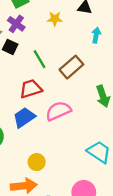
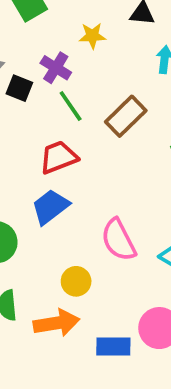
purple cross: (16, 24) -> (56, 68), moved
pink semicircle: (58, 111) -> (118, 240), moved, turned -90

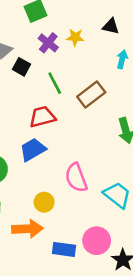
purple cross: (56, 68) -> (48, 43), moved

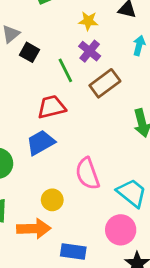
purple cross: (48, 43) -> (90, 51), moved
pink circle: (97, 241) -> (121, 230), moved

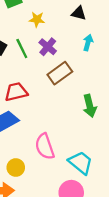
yellow star: (88, 21) -> (37, 19), moved
green line: (65, 70) -> (22, 48), moved

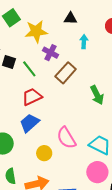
yellow star: (37, 19) -> (36, 31), size x1.6
green line: (22, 48) -> (29, 69), moved
yellow circle: (16, 168) -> (44, 153), moved

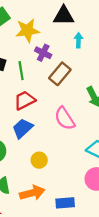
black triangle: (70, 18) -> (64, 16), size x1.5
green line: (29, 69) -> (21, 71), turned 30
pink semicircle: (66, 138) -> (65, 118), moved

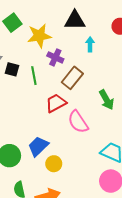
red trapezoid: (25, 100) -> (56, 103), moved
blue trapezoid: (23, 128) -> (38, 146), moved

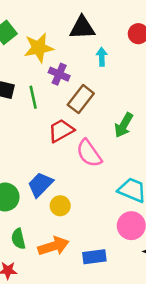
green arrow: (106, 100) -> (124, 125), turned 60

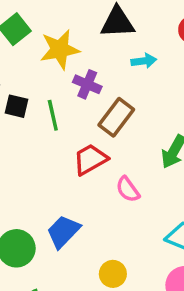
cyan arrow: (102, 57) -> (144, 61), turned 84
pink semicircle: (89, 153) -> (128, 189), size x0.7
yellow circle: (60, 206) -> (113, 274), moved

